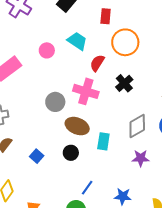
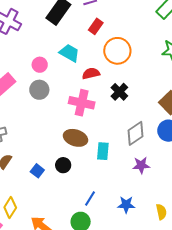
red rectangle: (106, 16) -> (96, 26), turned 35
red semicircle: (97, 63) -> (91, 73), turned 48
gray circle: (55, 102) -> (39, 90), moved
black circle: (71, 153) -> (63, 165), moved

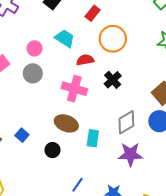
purple star: (141, 165) -> (130, 154), size x1.4
blue square: (37, 171) -> (22, 135), moved

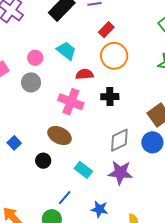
red rectangle: (93, 13) -> (106, 30), moved
black cross: (113, 80) -> (110, 97), turned 36
cyan rectangle: (93, 138) -> (83, 170), moved, turned -66

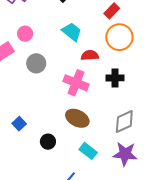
pink circle: (35, 58) -> (25, 34), moved
brown ellipse: (60, 136) -> (77, 118), moved

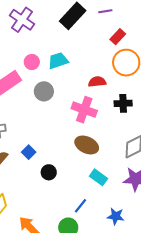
cyan trapezoid: (72, 32) -> (58, 61), moved, turned -55
black circle: (48, 142) -> (49, 172), moved

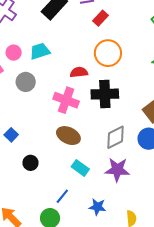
red rectangle: (118, 37) -> (100, 18), moved
black cross: (123, 103) -> (105, 94), size x1.5
blue square: (29, 152) -> (11, 135), moved

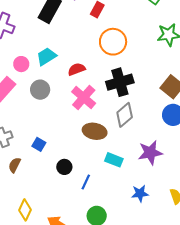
red semicircle: (79, 72) -> (77, 69), moved
pink cross: (66, 100) -> (84, 97), turned 35
gray diamond: (116, 137) -> (125, 115), moved
blue line: (62, 196) -> (86, 182), moved

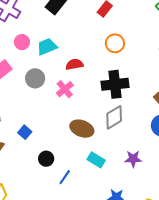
orange circle: (113, 42) -> (115, 43), size x0.7
pink circle: (21, 64) -> (22, 42), moved
pink cross: (84, 97) -> (65, 89), moved, size x0.7
purple star: (150, 153) -> (133, 159), size x0.7

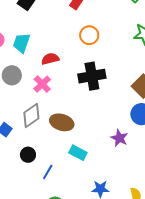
cyan trapezoid: (47, 47) -> (21, 43), turned -45
gray diamond: (114, 117) -> (31, 116), moved
purple star: (133, 159) -> (119, 138), moved, turned 30

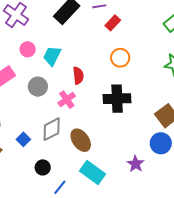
red semicircle: (50, 59) -> (78, 76), turned 90
brown ellipse: (62, 122) -> (81, 140), turned 30
cyan rectangle: (78, 153) -> (92, 173), size x1.4

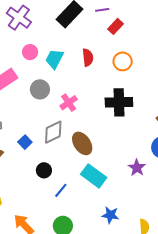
red semicircle: (78, 76) -> (88, 58), moved

